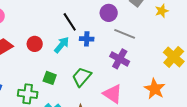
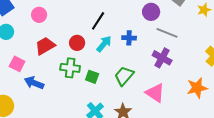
black line: (70, 22) -> (98, 21), moved, turned 66
orange star: (155, 89) -> (197, 88), turned 30
green cross: (28, 94) -> (70, 68), moved

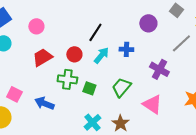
gray line: (167, 33) -> (181, 43), moved, turned -65
pink square: (17, 64) -> (14, 94), moved
blue arrow: (34, 83) -> (44, 103), moved

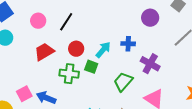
black line: (95, 32) -> (66, 22), moved
purple cross: (159, 69) -> (150, 64), moved
green square: (89, 88) -> (91, 67), moved
pink square: (14, 94) -> (24, 94), moved, turned 35

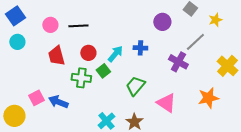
black line: (66, 22) -> (78, 26), turned 54
red trapezoid: (44, 52) -> (56, 56), turned -75
purple cross: (150, 64) -> (178, 62), moved
green square: (91, 67) -> (103, 71), turned 32

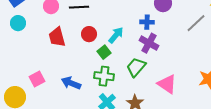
blue cross: (140, 48) -> (147, 22), moved
purple cross: (178, 62) -> (149, 43), moved
green cross: (81, 78) -> (104, 76), moved
blue arrow: (58, 102) -> (71, 83), moved

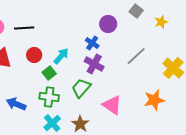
blue cross: (147, 22) -> (92, 43), turned 32
gray line: (196, 23) -> (136, 56), moved

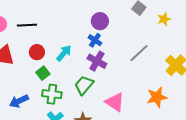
purple circle: (108, 24) -> (100, 21), moved
green square: (49, 73) -> (43, 73), moved
blue arrow: (16, 104) -> (19, 101), turned -48

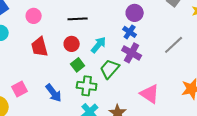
black line: (27, 25) -> (78, 19), moved
green trapezoid: (84, 85) -> (110, 69), moved
blue arrow: (19, 101) -> (54, 93), turned -102

